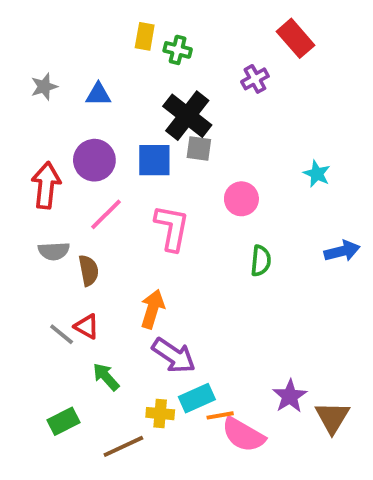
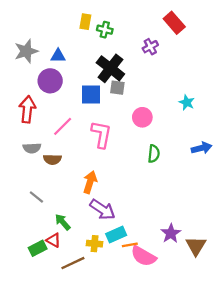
gray star: (44, 87) -> (26, 51), size x1.5
purple circle: (94, 160) -> (50, 81), moved
brown semicircle: (89, 270) -> (52, 159), turned 102
red triangle: (87, 326) -> (54, 240), moved

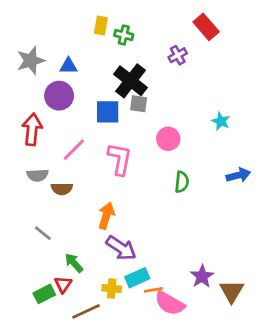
red triangle: (54, 240) -> (63, 284), turned 35

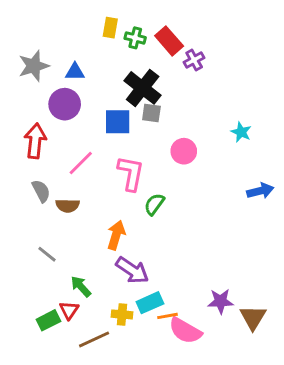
red rectangle: (206, 27) -> (169, 41), moved
gray semicircle: (37, 175) -> (41, 191), turned -115
green semicircle: (182, 182) -> (154, 204), moved, turned -150
purple star: (202, 276) -> (221, 301), turned 30

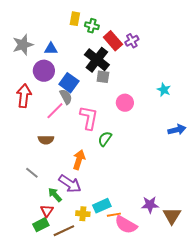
red rectangle: (169, 41) -> (113, 41), moved
blue square: (118, 122) -> (69, 83), moved, turned 36
gray semicircle: (41, 191) -> (66, 97), moved
purple arrow: (132, 270) -> (70, 184), moved
green rectangle: (48, 320) -> (41, 225), moved

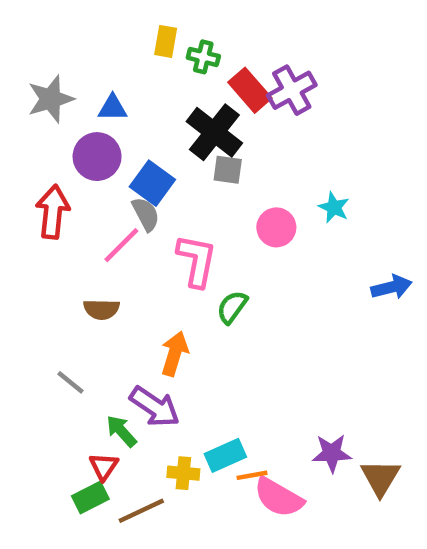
purple cross: (132, 41) -> (292, 90), size x1.5
cyan star: (164, 90) -> (334, 207), moved

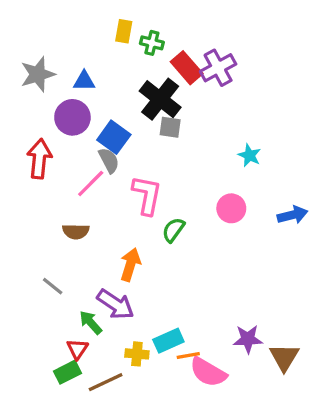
pink circle: (276, 227) -> (231, 208), moved

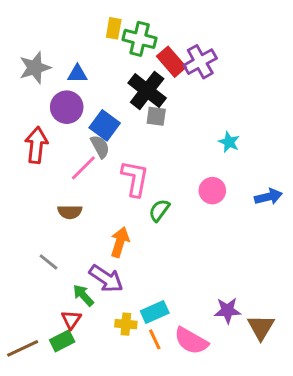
green cross: (152, 43) -> (140, 39), size x1.5
orange line: (188, 356) -> (155, 339), moved, turned 75
brown line: (106, 382) -> (23, 348), moved

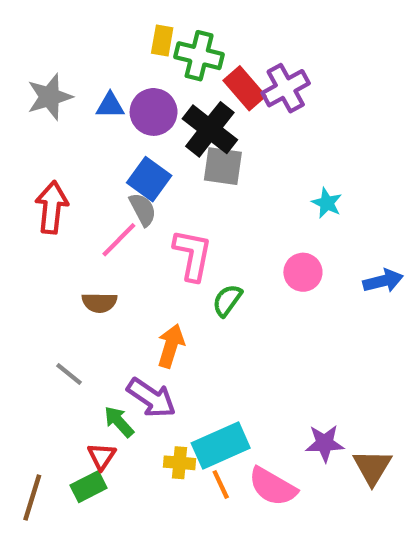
purple circle: (67, 107) -> (154, 112), moved
gray square: (156, 116) -> (223, 166), size x1.4
cyan rectangle: (155, 312) -> (221, 445), size x1.4
brown line: (23, 348) -> (32, 497), turned -48

